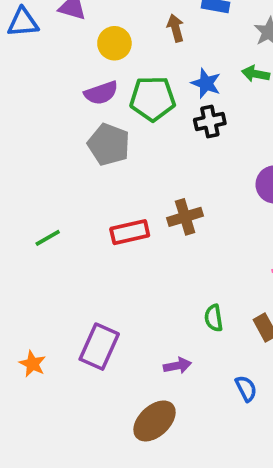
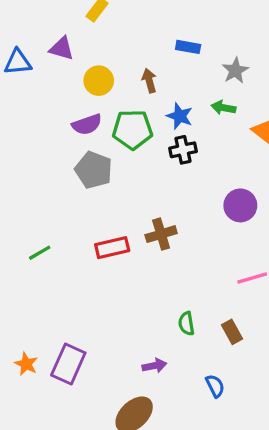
brown arrow: (175, 28) -> (149, 81), moved
purple rectangle: (99, 347) -> (68, 364), moved

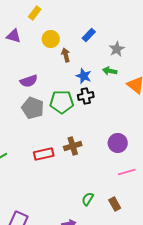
blue rectangle: (188, 47) -> (89, 35), turned -56
yellow circle: (99, 81) -> (51, 39), moved
green pentagon: (132, 130) -> (62, 102), moved
purple circle: (240, 205) -> (118, 143), moved
green semicircle: (186, 324) -> (88, 199), turned 40

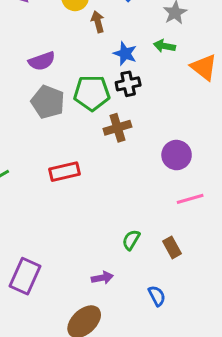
brown cross: (73, 146) -> (117, 128), moved

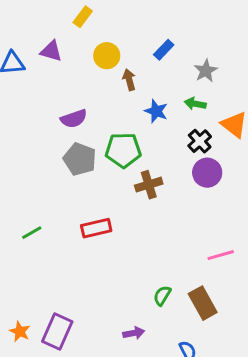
black cross: (128, 84) -> (200, 141), moved, turned -30
purple circle: (177, 155) -> (207, 173), moved
brown rectangle: (172, 247) -> (203, 303), size x1.5

